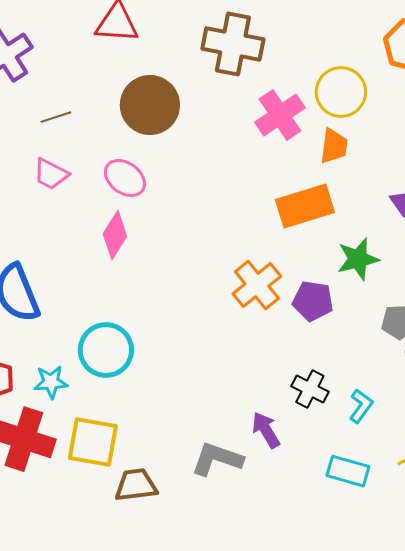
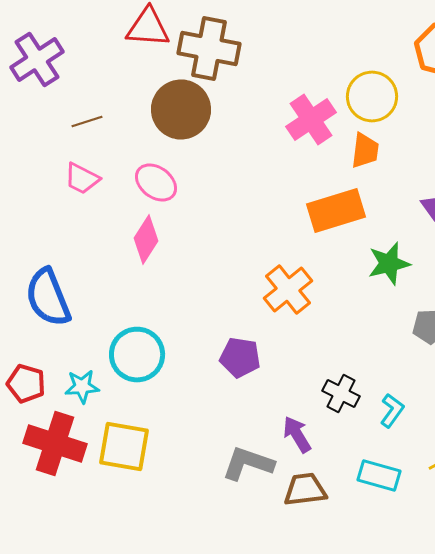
brown cross: (233, 44) -> (209, 48), moved
purple pentagon: (313, 301) -> (240, 358), moved
brown trapezoid: (136, 485) -> (305, 490), moved

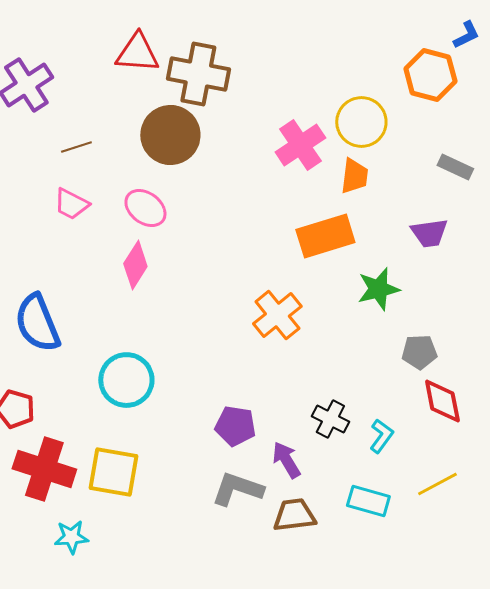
purple pentagon: (240, 358) -> (235, 426), moved
cyan star: (82, 386) -> (71, 537), moved

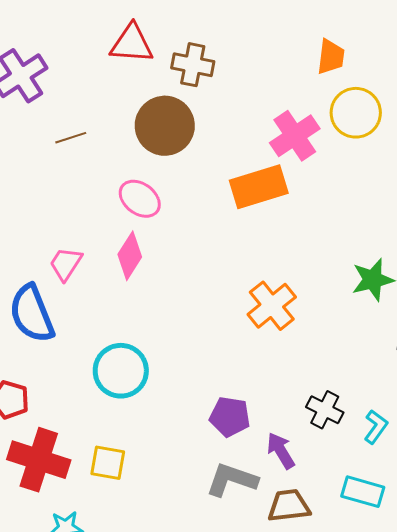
brown cross: (198, 74) -> (193, 65), size x0.7
orange trapezoid: (354, 176) -> (331, 57), moved
pink trapezoid: (71, 204) -> (66, 264), moved, turned 96
orange rectangle: (325, 236) -> (259, 187), moved
yellow square: (113, 472) -> (108, 463), size x0.7

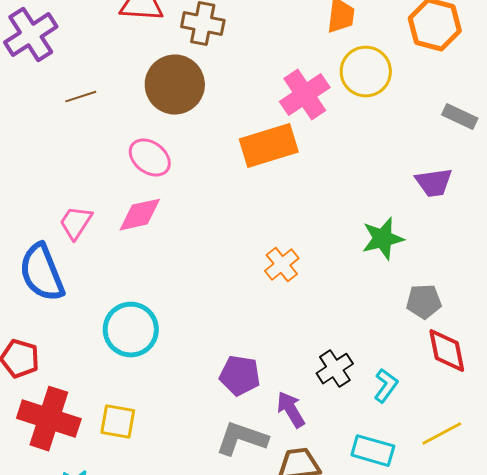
pink diamond: (130, 256) -> (140, 215), turned 45
orange cross: (272, 306) -> (282, 265), size x0.7
black cross: (325, 410) -> (335, 369), turned 30

